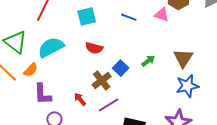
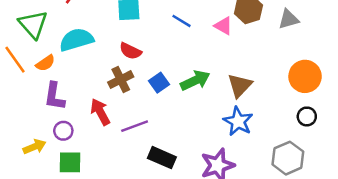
green arrow: (148, 61) -> (195, 80), size x1.6
brown cross: (102, 81) -> (121, 80), moved
blue star: (187, 86) -> (238, 121), turned 30
red arrow: (80, 99) -> (100, 112), size x1.5

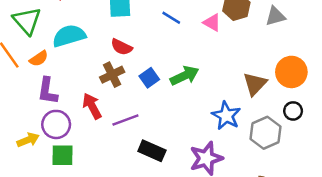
brown triangle: (240, 86) -> (255, 84), moved
purple circle: (63, 131) -> (56, 124), size x1.5
gray hexagon: (288, 158) -> (265, 133), moved

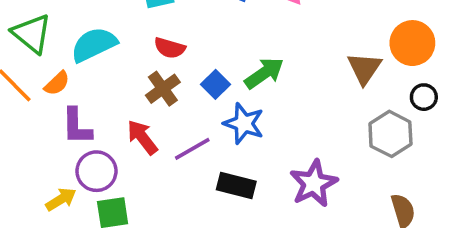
blue star: (226, 116) -> (244, 123), moved

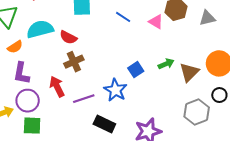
red semicircle: (170, 48) -> (68, 37), moved
green arrow: (264, 73) -> (166, 64), moved, size x0.7
blue square: (215, 84) -> (136, 70), moved

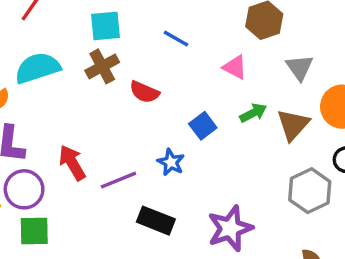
gray triangle: (207, 18) -> (299, 67), moved, turned -48
pink triangle: (156, 22) -> (235, 67), moved
red semicircle: (68, 37) -> (144, 92), moved
brown cross: (74, 62) -> (102, 66), moved
blue star: (115, 90) -> (171, 162), size x0.7

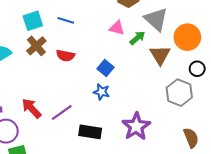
blue line: (176, 39) -> (66, 20), moved
gray triangle: (299, 67) -> (156, 19), size x1.4
green arrow: (253, 113) -> (137, 38), moved
blue star: (171, 162) -> (101, 92), moved

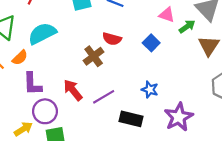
brown cross: (36, 46) -> (94, 56), moved
blue square: (106, 68) -> (151, 43), moved
blue star: (101, 92) -> (150, 90), moved

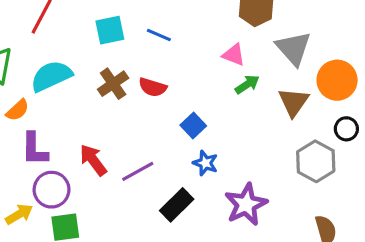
green arrow: (187, 27) -> (247, 84), moved
blue square: (151, 43) -> (193, 125), moved
brown cross: (94, 56) -> (113, 84), moved
black rectangle: (131, 119) -> (177, 205), turned -60

